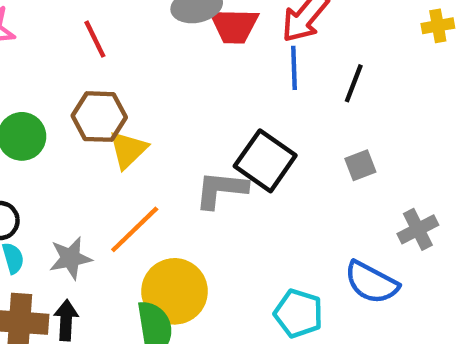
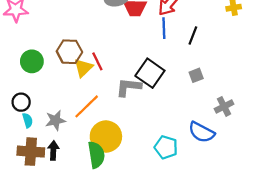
red line: (95, 39) -> (97, 61), moved

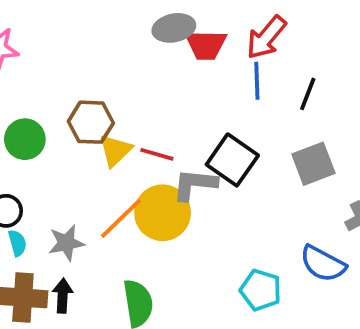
red line: (97, 61) -> (157, 154), moved, turned -48
gray square: (196, 75) -> (313, 164), size x1.6
yellow circle: (106, 137) -> (163, 213), moved

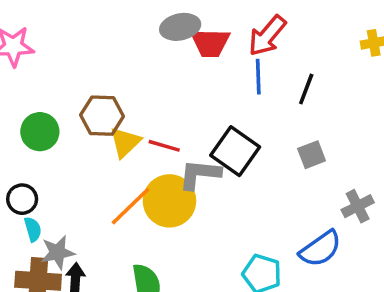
gray square: (313, 164) -> (312, 155), size x0.7
gray star: (66, 243) -> (58, 252), moved
blue semicircle: (323, 264) -> (320, 249), turned -63

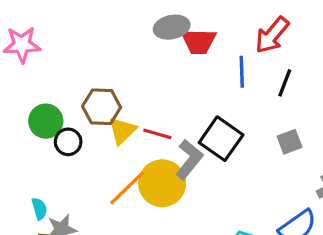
red arrow: (267, 36) -> (272, 35), moved
gray L-shape: (200, 174) -> (189, 159), turned 123
black circle: (22, 199) -> (68, 142), moved

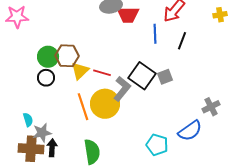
green circle: (46, 121) -> (48, 57), moved
gray square: (290, 142) -> (165, 77), moved
orange line: (127, 188) -> (83, 107), turned -64

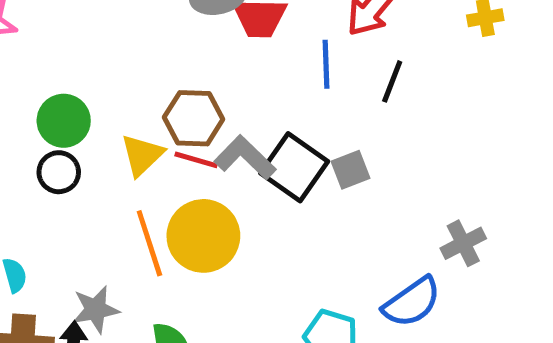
brown hexagon: (67, 56) -> (194, 118), moved
gray L-shape: (122, 89) -> (245, 157), moved, turned -85
gray star: (42, 133) -> (96, 309), moved

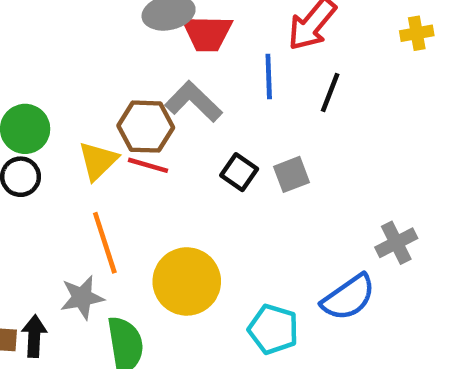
gray L-shape: (245, 157) -> (194, 102), moved
black square: (294, 167) -> (239, 172), size x0.6
yellow circle: (203, 236) -> (187, 281), moved
gray star: (96, 309) -> (82, 297), moved

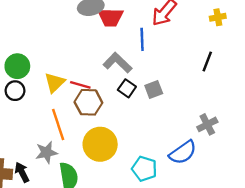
black line: (330, 92) -> (207, 62), moved
gray L-shape: (194, 102) -> (118, 63), moved
brown hexagon: (146, 127) -> (88, 102), moved
black arrow: (34, 336) -> (22, 172), turned -30

